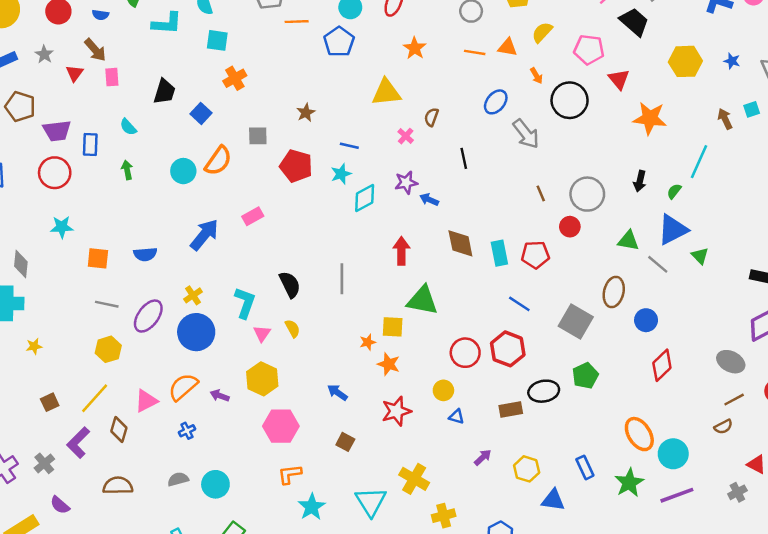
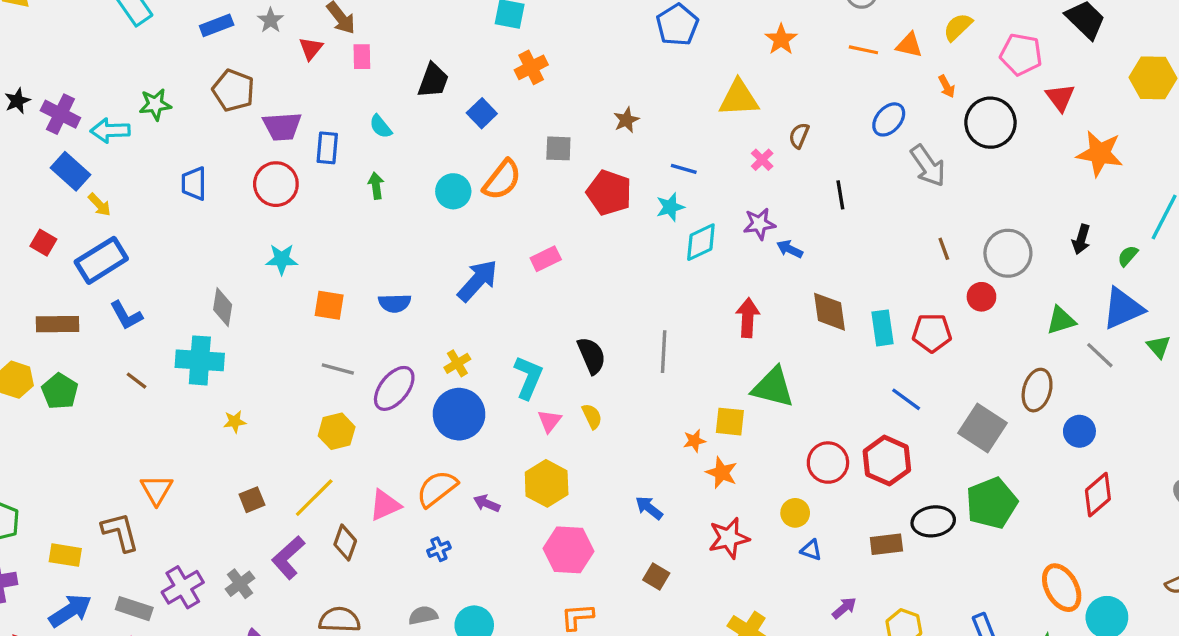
green triangle: (628, 241) -> (1061, 320), turned -30
green pentagon: (585, 376) -> (992, 503), size x1.4

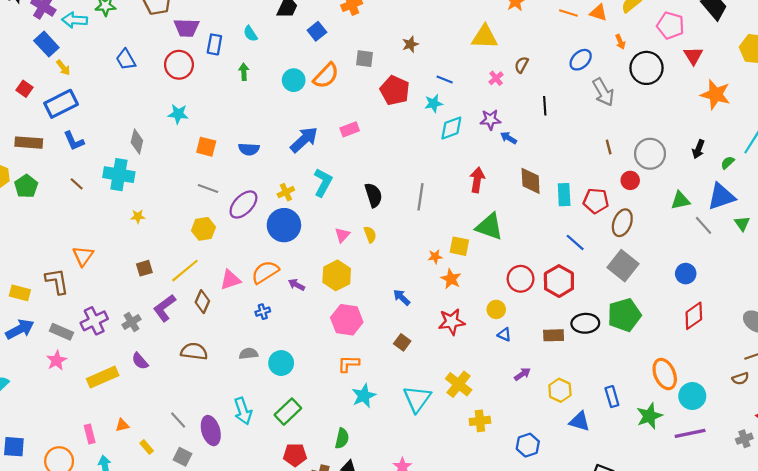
blue trapezoid: (194, 184) -> (126, 59), turned -35
cyan L-shape: (528, 377) -> (323, 182), moved
brown ellipse: (1037, 390) -> (622, 223), moved

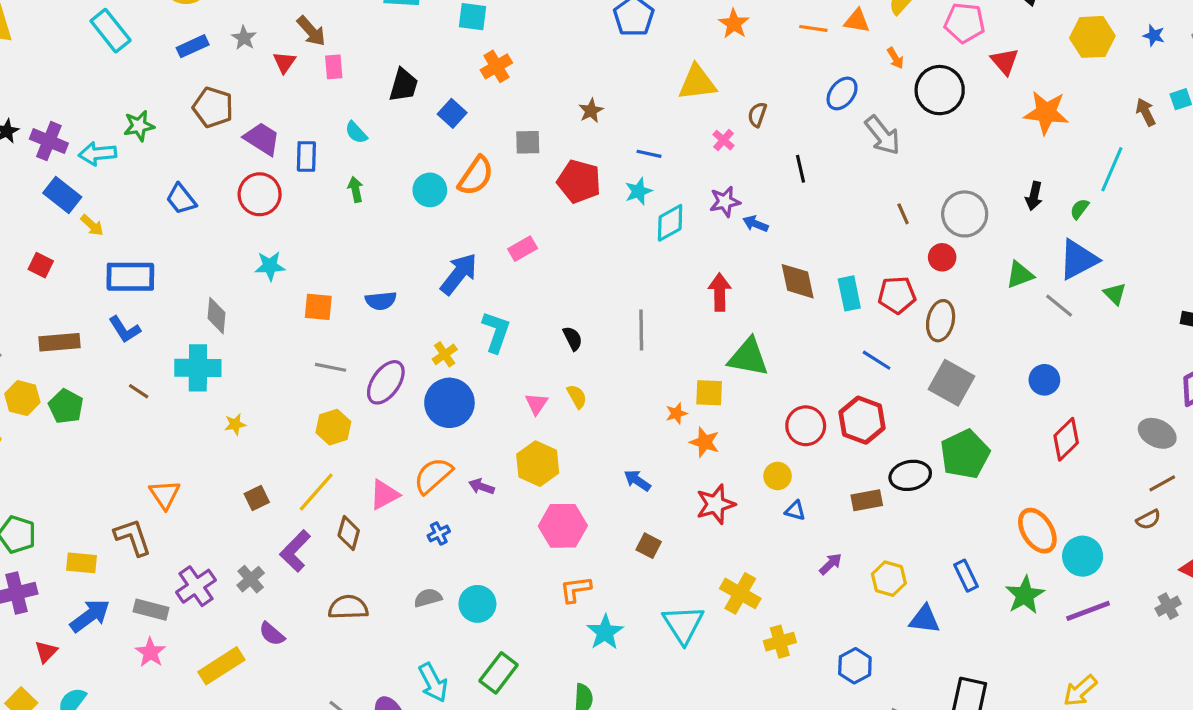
purple trapezoid: (187, 28) -> (262, 139), turned -140
blue rectangle: (61, 104) -> (130, 277), moved, turned 36
black semicircle: (374, 195) -> (573, 338), size x0.7

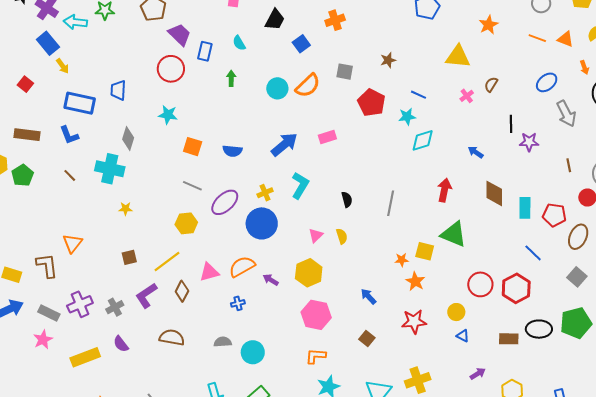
blue trapezoid: (181, 199) -> (118, 90), moved, turned 30
purple star: (725, 202) -> (529, 142), moved
gray square: (951, 383) -> (577, 277), size x0.7
yellow cross: (740, 593) -> (418, 380), turned 30

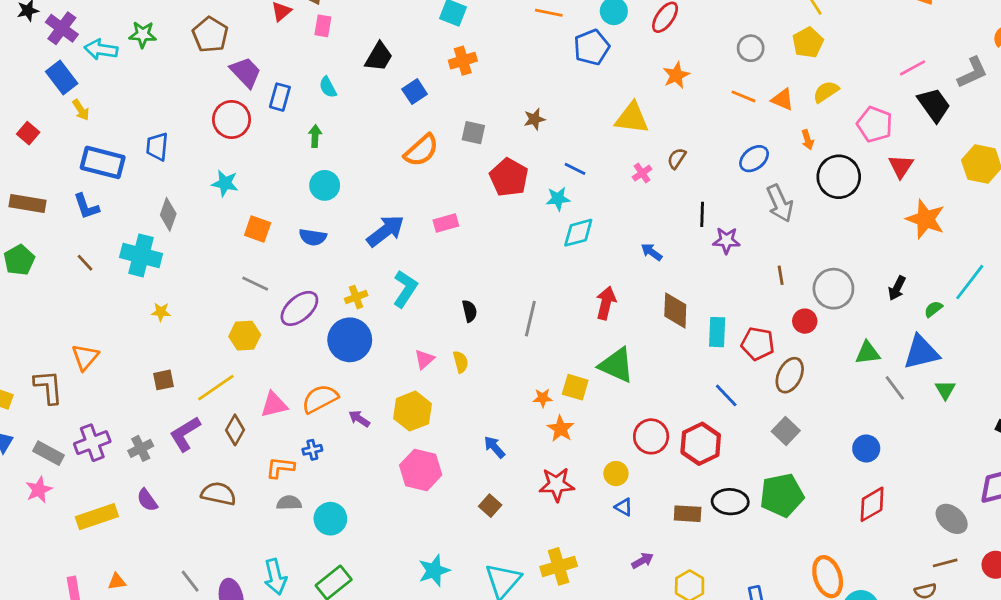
cyan circle: (277, 88) -> (325, 185), moved
orange L-shape: (316, 356) -> (280, 468), moved

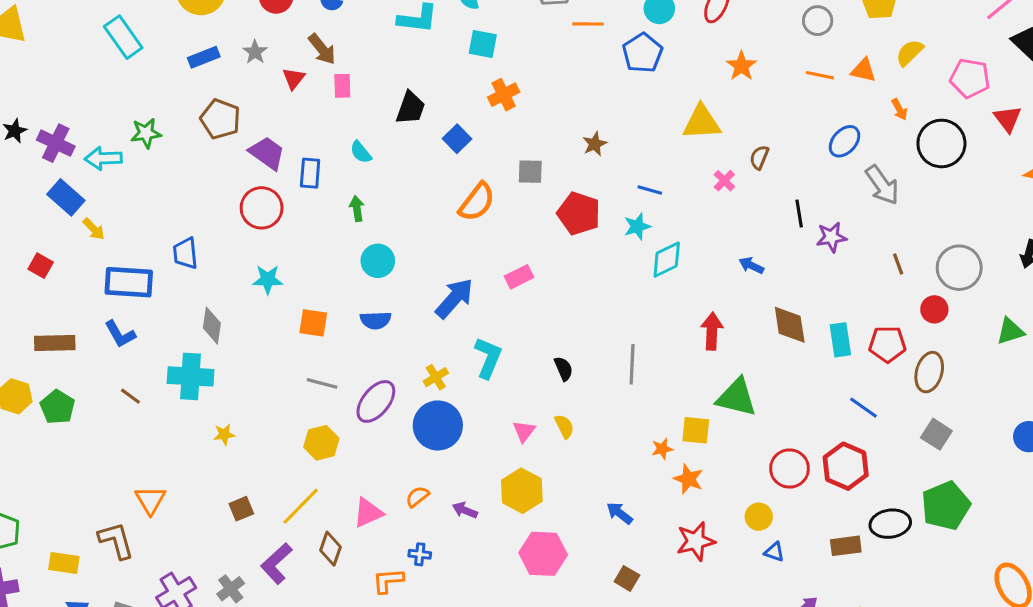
orange semicircle: (320, 399) -> (417, 497), size x0.6
blue cross: (312, 450) -> (420, 554), turned 30

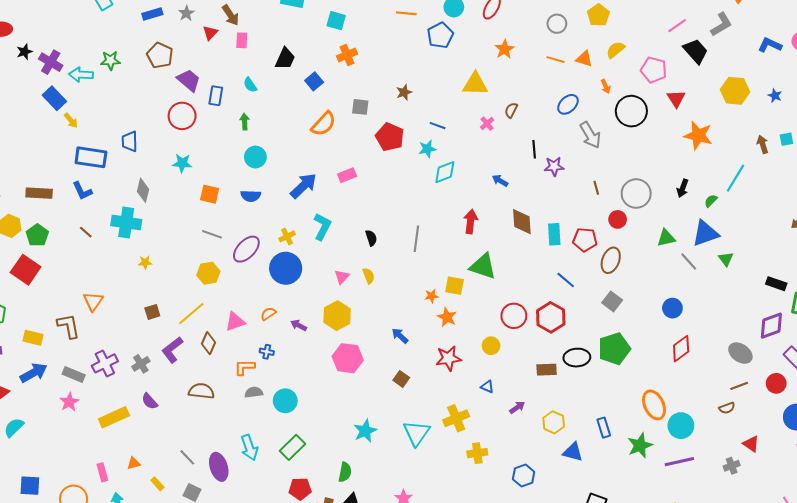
red square: (41, 266) -> (26, 270), moved, size x1.8
blue triangle: (774, 552) -> (487, 387), moved

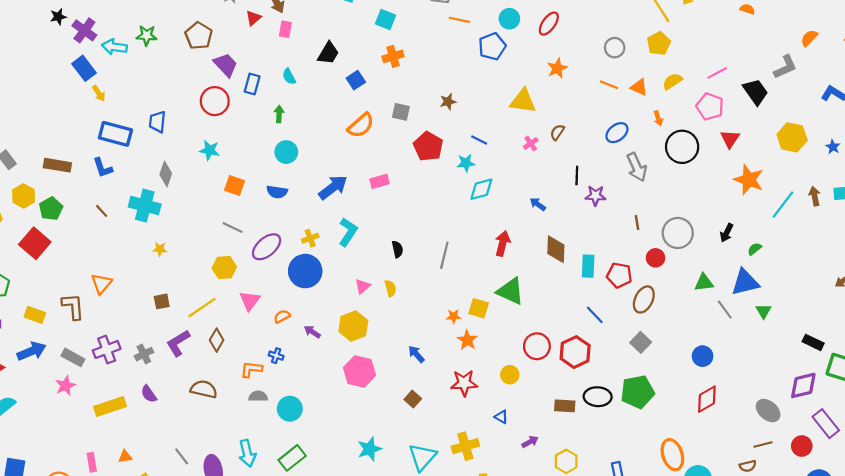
pink line: (677, 26) -> (717, 73), moved
cyan line: (735, 178) -> (783, 204), moved
pink triangle: (235, 322) -> (250, 301), moved, turned -40

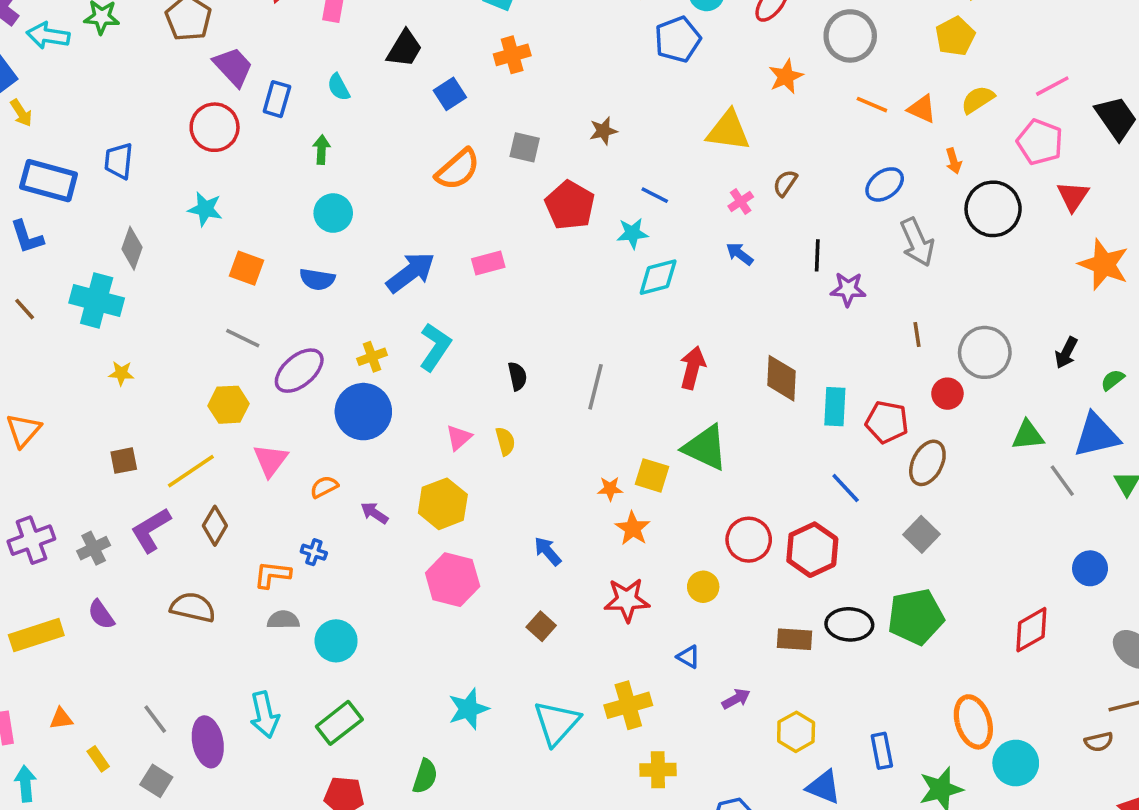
gray circle: (615, 48) -> (850, 36), moved, size x1.5
blue arrow: (538, 204) -> (740, 254), moved
blue circle: (703, 356) -> (1090, 568), moved

